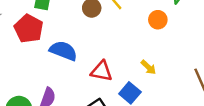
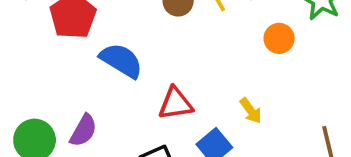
red triangle: (101, 71) -> (176, 104), turned -30

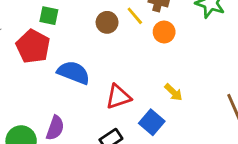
orange circle: (279, 38) -> (164, 32), moved

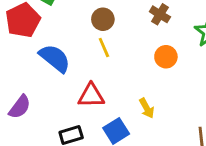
yellow line: (135, 16) -> (104, 48), moved
orange circle: (164, 32) -> (166, 57), moved

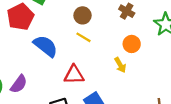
yellow line: (104, 48) -> (84, 37), turned -35
yellow arrow: (147, 108) -> (120, 65), moved

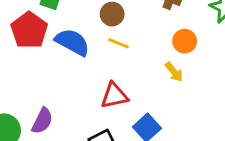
blue semicircle: (45, 46) -> (72, 42), moved

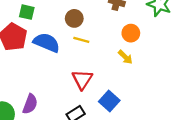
red triangle: (114, 96) -> (82, 79), turned -40

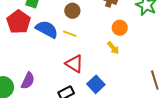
yellow line: (81, 40) -> (70, 34), moved
red triangle: (82, 79) -> (74, 64), turned -36

